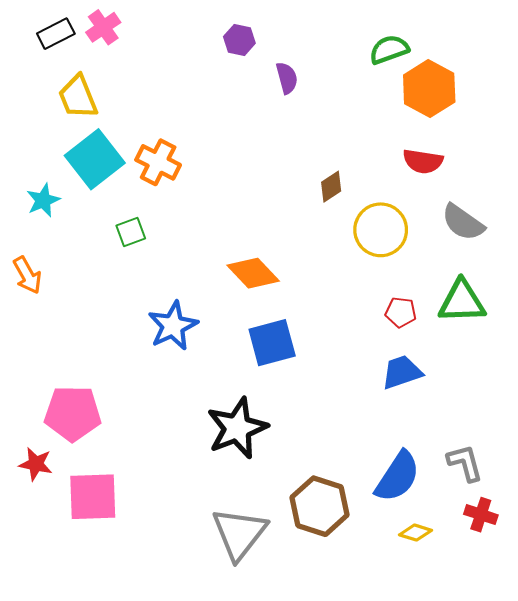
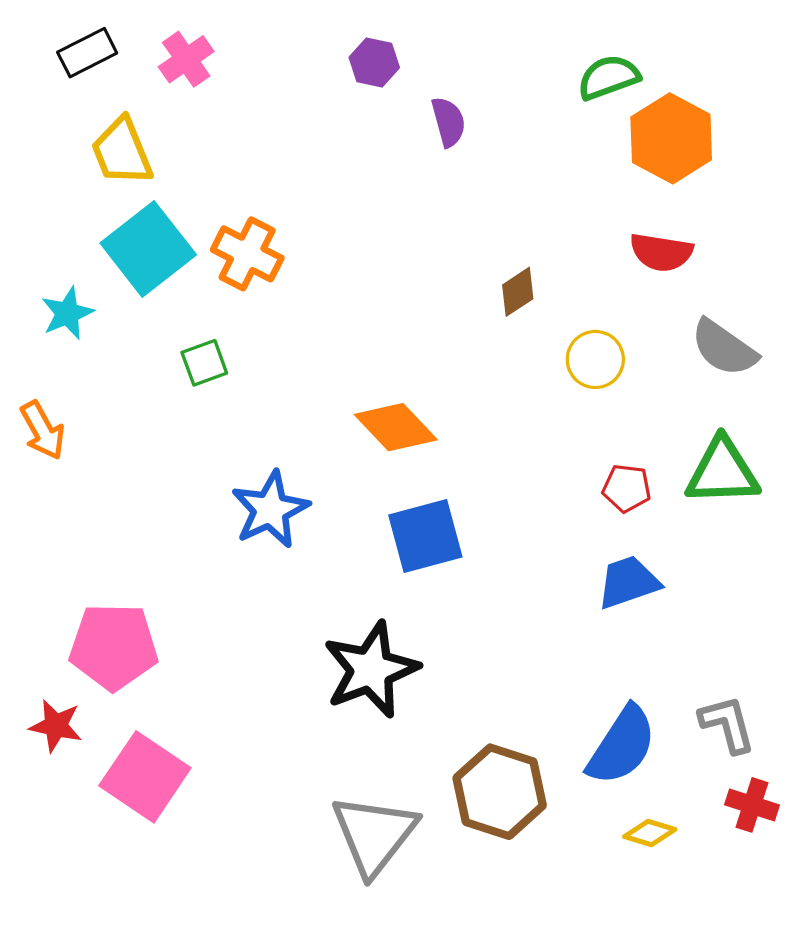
pink cross: (103, 27) -> (186, 59), moved
yellow circle: (381, 230) -> (595, 359), size x0.7
pink square: (93, 497) -> (145, 777), turned 36

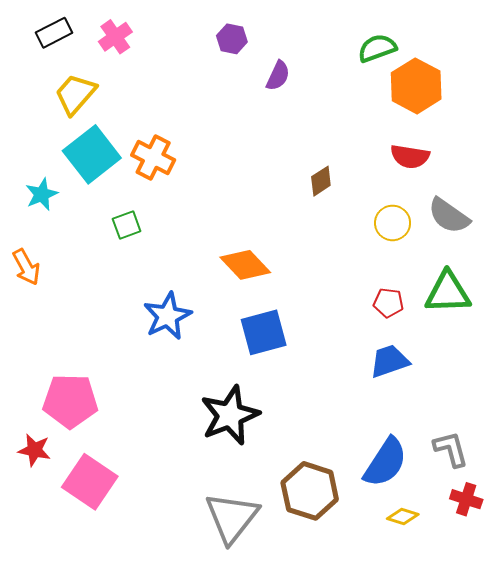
purple semicircle: (448, 122) -> (278, 76), turned 40
yellow trapezoid: (122, 152) -> (75, 94), turned 63
yellow circle: (595, 359) -> (393, 223), moved

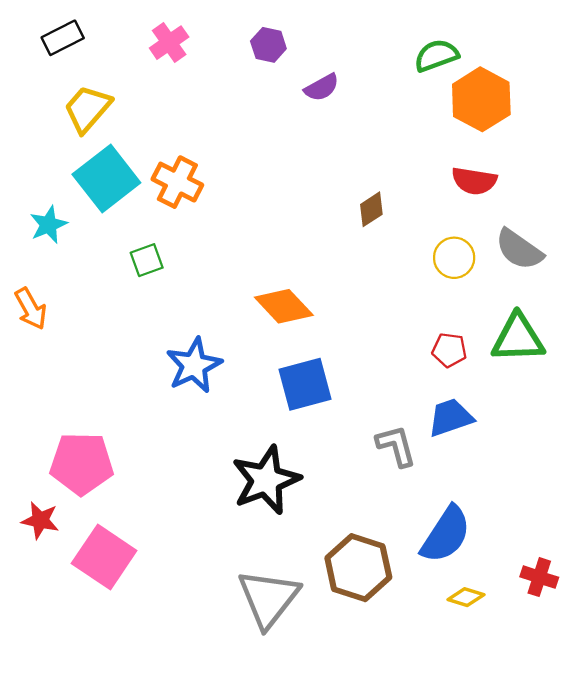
pink cross: (115, 37) -> (169, 43), moved
purple semicircle: (278, 76) -> (322, 87), turned 36
gray L-shape: (451, 449) -> (396, 446), moved

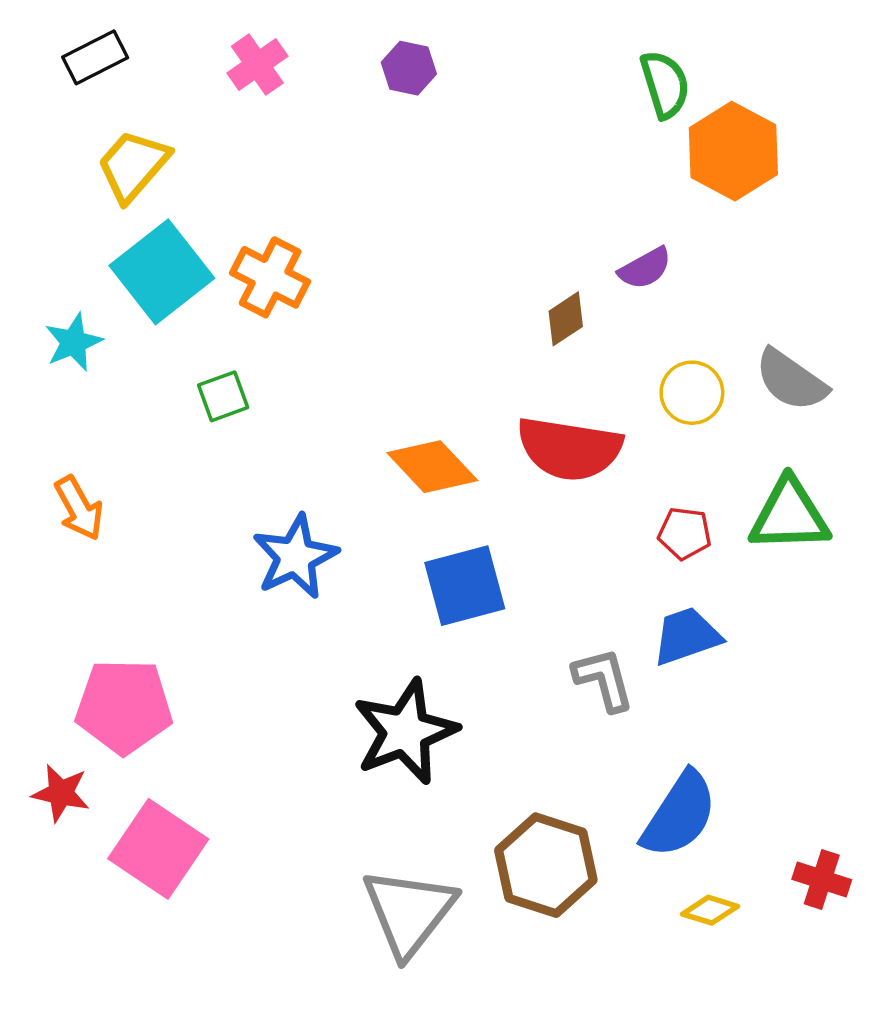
green semicircle: (436, 56) -> (665, 84), turned 93
purple semicircle: (322, 87) -> (645, 268), moved
red semicircle: (474, 181) -> (569, 449), moved, size x1.5
orange arrow: (31, 309) -> (79, 508), moved

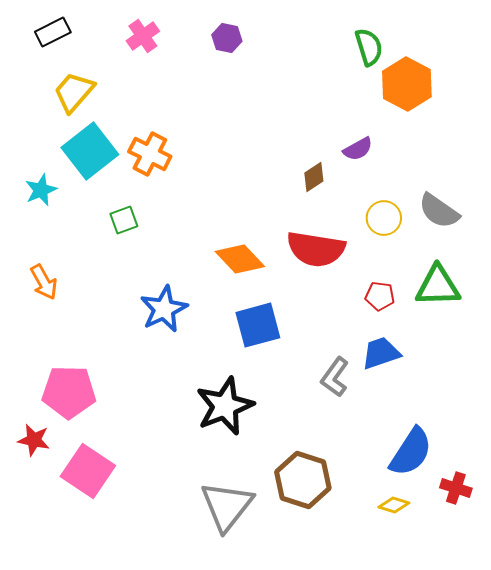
gray L-shape: (604, 679) -> (335, 377), turned -129
blue semicircle: (679, 815) -> (411, 452), moved

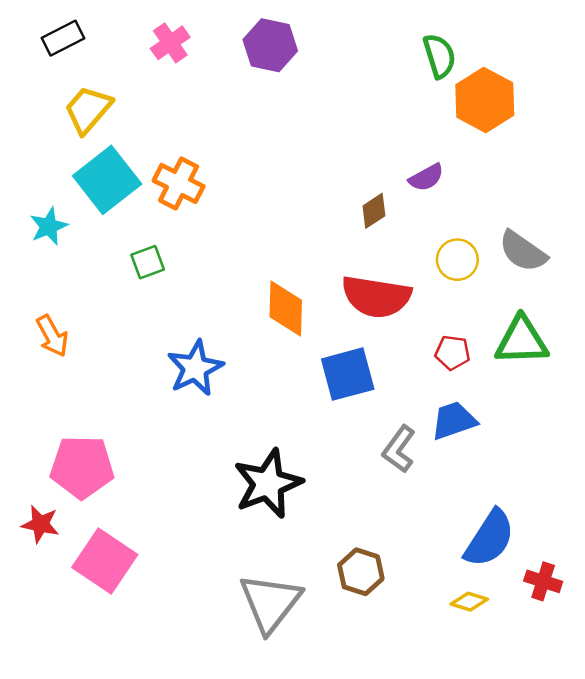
purple hexagon: (227, 38) -> (270, 45), size x1.5
orange diamond: (240, 259) -> (286, 309), turned 45
blue square: (258, 325) -> (348, 374), moved
brown hexagon: (303, 480) -> (361, 572), size x0.7

